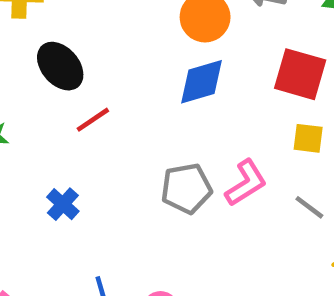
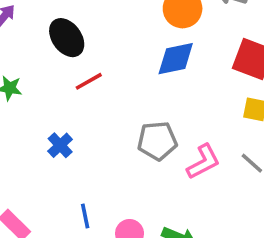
pink L-shape: (246, 183) -> (203, 162), moved

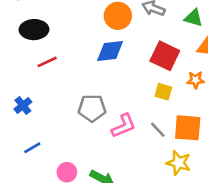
black ellipse: (67, 38) -> (34, 30), turned -60
blue line: (85, 216) -> (32, 148), moved, turned 66

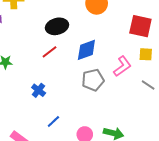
black ellipse: (34, 30) -> (57, 26), moved
blue diamond: (110, 51) -> (86, 50), moved
pink L-shape: (124, 126) -> (122, 66), moved

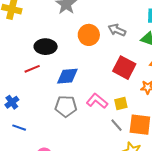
yellow square: (146, 54) -> (121, 104), moved, turned -32
pink L-shape: (122, 66) -> (97, 101), turned -120
blue line: (53, 122) -> (19, 128), moved, turned 48

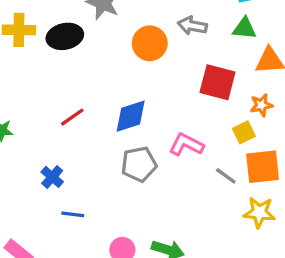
black ellipse: (46, 47) -> (65, 36), moved
yellow square: (121, 104) -> (244, 132), moved

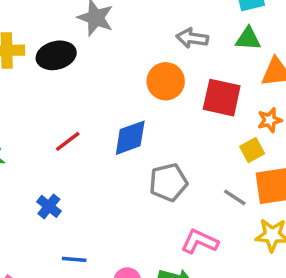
orange circle: (150, 43) -> (166, 81), moved
pink L-shape: (186, 145) -> (200, 242), moved
gray pentagon: (139, 164) -> (168, 182), moved
blue line: (73, 214) -> (74, 259), moved

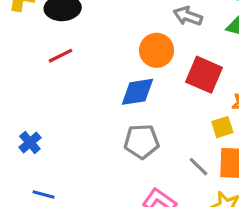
blue diamond: (130, 138) -> (137, 92), moved
red line: (68, 141) -> (61, 56), moved

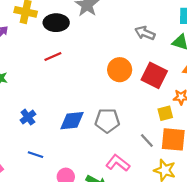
orange circle: (157, 50) -> (120, 70), moved
blue diamond: (137, 92) -> (72, 121), moved

